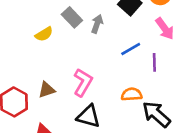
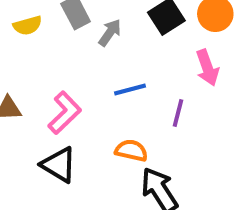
blue line: (131, 49) -> (130, 90), moved

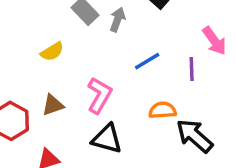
yellow semicircle: (28, 26) -> (52, 52), moved
pink arrow: (207, 68) -> (214, 41), moved

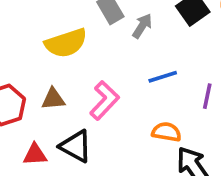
yellow semicircle: (52, 52) -> (66, 43), size x1.6
black triangle: (107, 139) -> (76, 146), moved

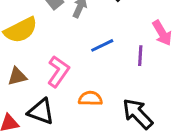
orange semicircle: (166, 132) -> (90, 98), moved

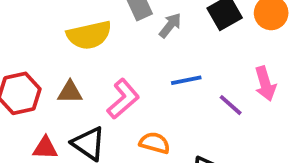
purple line: (140, 56) -> (231, 105), turned -66

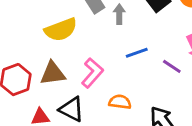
gray arrow: (170, 25) -> (119, 14), turned -30
brown triangle: (70, 92) -> (53, 73), size x1.4

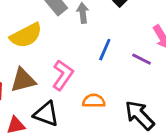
blue line: (137, 53) -> (105, 50), turned -40

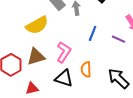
orange semicircle: (94, 101) -> (86, 69), turned -91
black triangle: (46, 114) -> (64, 78), moved

